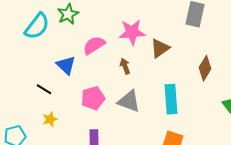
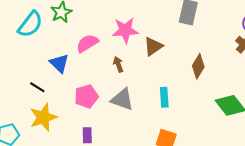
cyan rectangle: (171, 99) -> (164, 97), size x0.7
yellow star: (50, 119) -> (43, 117), size x1.8

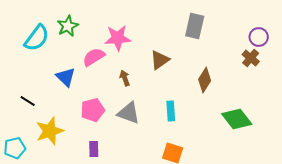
pink star: (125, 30) -> (118, 38), moved
black line: (37, 87) -> (28, 101), moved

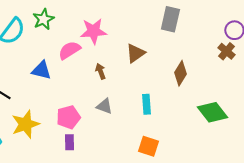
blue triangle: (66, 77) -> (41, 70), turned -30
pink pentagon: (93, 110) -> (68, 117), moved
gray triangle: (129, 113) -> (104, 106), size x0.7

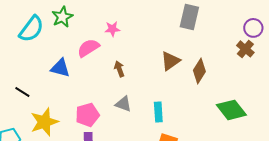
pink star: (93, 31) -> (112, 29), size x0.6
brown triangle: (135, 53) -> (170, 61), moved
cyan rectangle: (146, 104) -> (158, 112), moved

